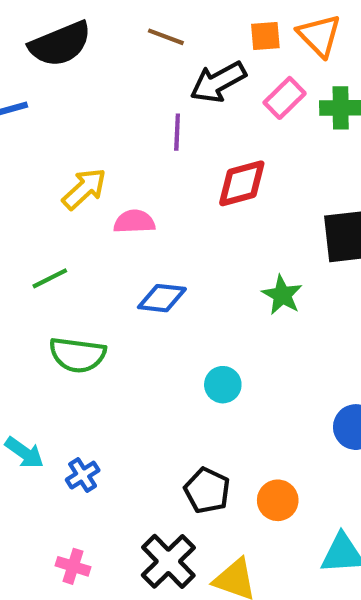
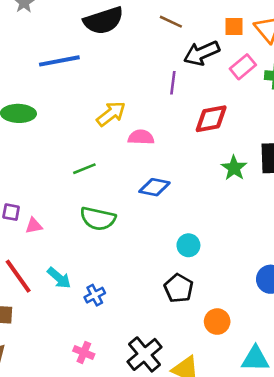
green star: (282, 295) -> (234, 168), moved
black pentagon: (207, 491) -> (179, 288), moved

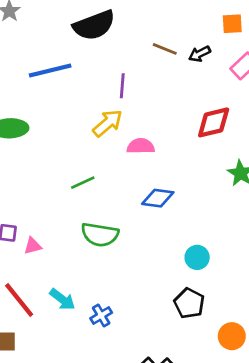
brown line: (171, 22) -> (165, 49), moved
black arrow: (202, 53) -> (200, 54), size x0.6
purple line: (173, 83) -> (122, 86), moved

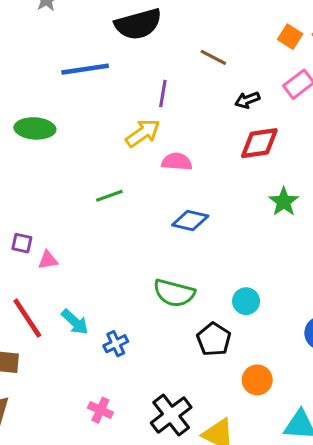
orange square: (232, 24) -> (290, 37), turned 30
black arrow: (200, 54) -> (247, 100), moved
green semicircle: (100, 235) -> (174, 293), moved
cyan circle: (197, 257) -> (246, 301), moved

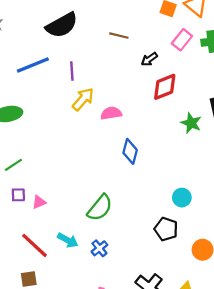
purple line: (163, 93) -> (72, 71), moved
green line: (109, 196) -> (13, 165), moved
blue diamond: (190, 220) -> (130, 151), turned -75
green semicircle: (174, 293) -> (100, 208), moved, turned -52

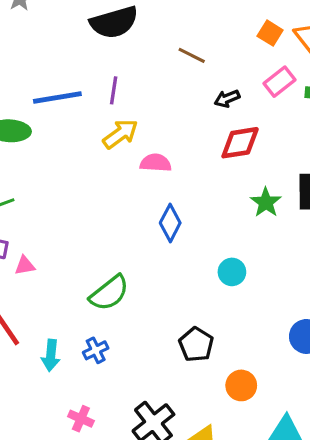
blue line: (33, 65) -> (57, 97), moved
cyan circle: (182, 198) -> (232, 272), moved
cyan arrow: (68, 240) -> (51, 355), moved, turned 54

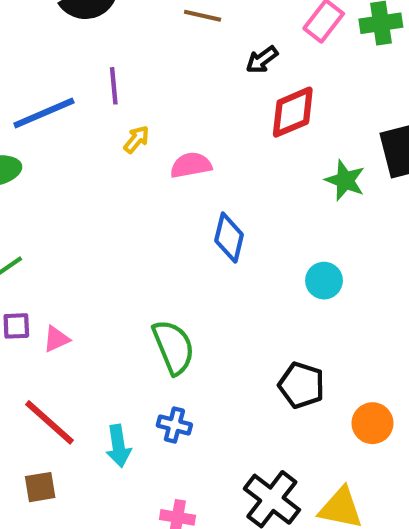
yellow arrow: (120, 134) -> (136, 139), size x0.6
green semicircle: (109, 293) -> (173, 347), turned -60
blue cross: (96, 350) -> (174, 425), turned -35

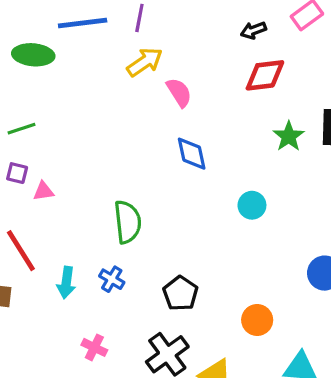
yellow arrow: (136, 139) -> (145, 62), size x1.6
pink semicircle: (191, 165) -> (179, 92), turned 52
blue diamond: (229, 238) -> (192, 154), turned -42
black pentagon: (301, 385) -> (180, 293), moved

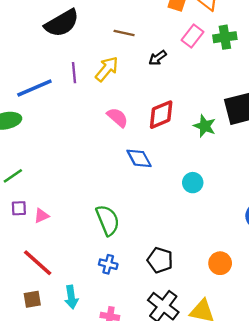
yellow arrow: (145, 62) -> (107, 69), moved
red diamond: (265, 75) -> (161, 115), moved
cyan arrow: (66, 283) -> (71, 297), moved

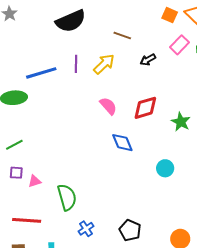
green semicircle: (108, 220) -> (67, 197), moved
red line: (38, 263) -> (27, 220), turned -44
blue cross: (108, 264) -> (86, 229), turned 35

